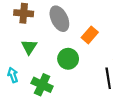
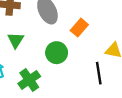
green cross: (42, 85) -> (29, 80), turned 30

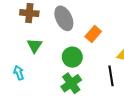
green cross: (29, 80) -> (71, 83), moved

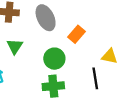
green cross: (71, 83) -> (53, 86), turned 30

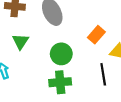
orange rectangle: (76, 34) -> (96, 35), moved

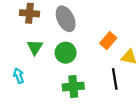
green circle: (61, 54) -> (66, 53), moved

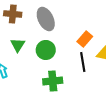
black line: (115, 79) -> (83, 62), moved

